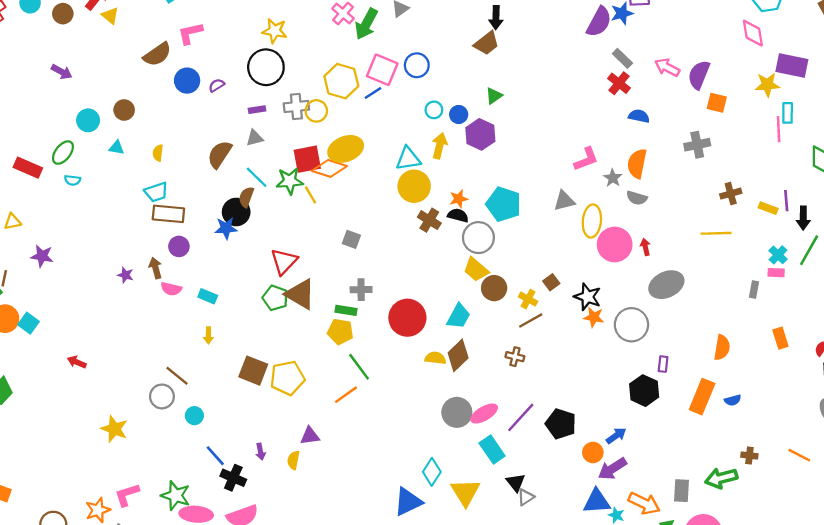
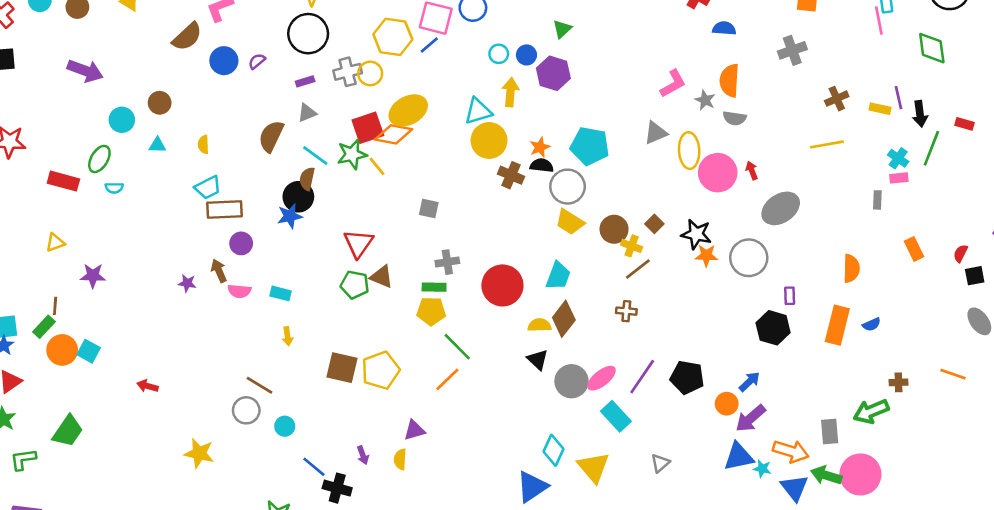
purple arrow: (62, 72) -> (85, 71), size x1.5
brown circle: (494, 288) -> (614, 229), moved
brown triangle: (300, 294) -> (382, 277), size x0.7
black triangle: (516, 482) -> (538, 360), moved

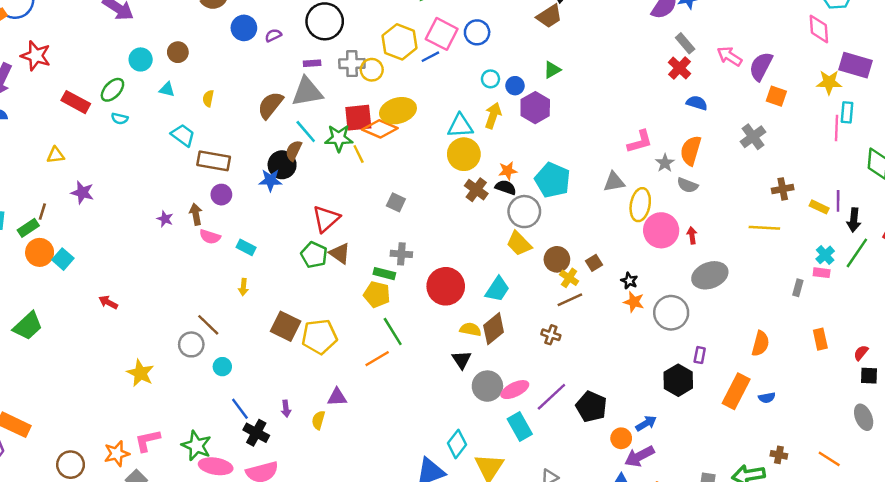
gray cross: (792, 50) -> (753, 137), turned -30
gray triangle: (307, 113) -> (307, 92), size x1.8
cyan trapezoid: (208, 188) -> (183, 135), moved, turned -130
black star: (696, 234) -> (629, 281), size x0.6

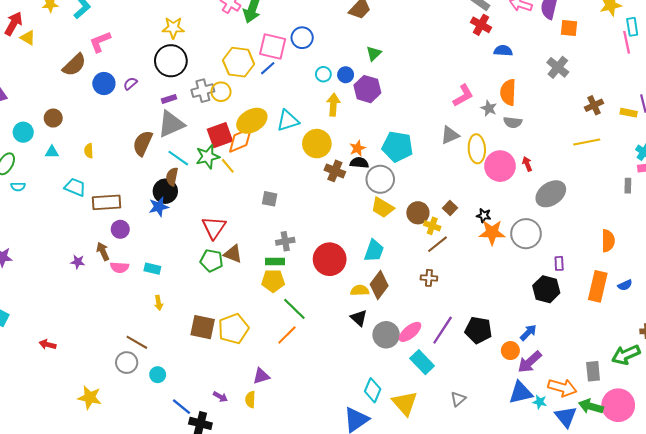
cyan triangle: (460, 126) -> (288, 121), moved
orange diamond: (380, 129) -> (240, 140), turned -32
orange star: (634, 302) -> (492, 232), size x1.4
purple arrow: (286, 409) -> (220, 397), turned -40

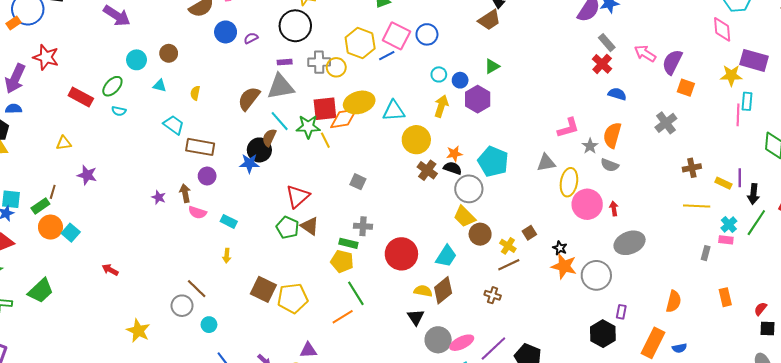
yellow line: (587, 142) -> (697, 206), moved
brown circle: (418, 213) -> (480, 234), moved

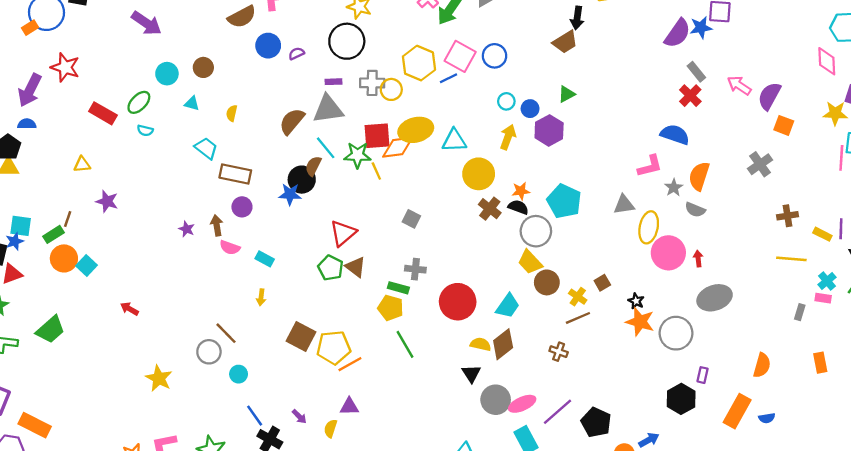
blue semicircle: (617, 94) -> (675, 135), moved, size x1.4
orange line: (343, 317) -> (350, 364), moved

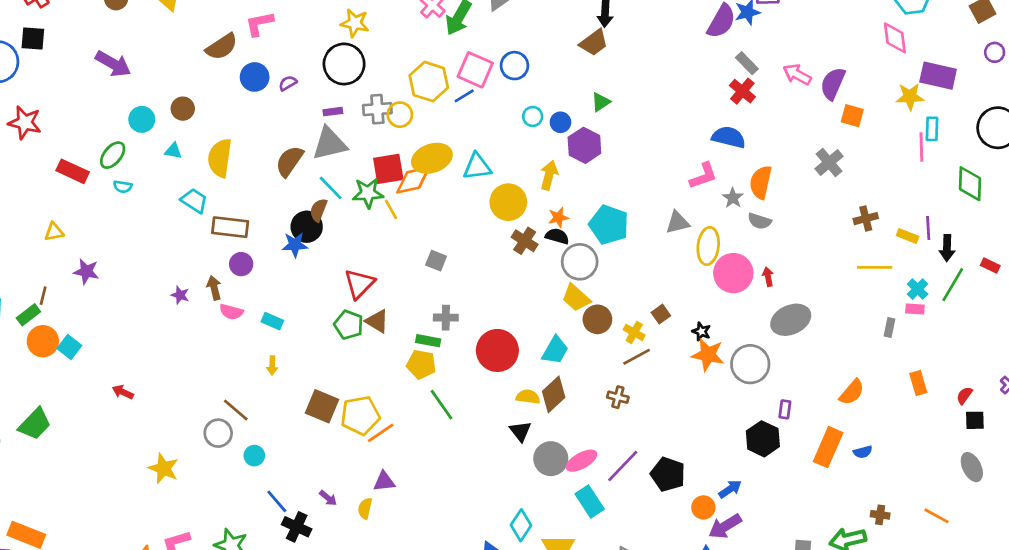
yellow semicircle: (232, 113) -> (220, 158), size x2.0
yellow arrow: (508, 137) -> (549, 175), moved
orange semicircle: (762, 365) -> (852, 392), turned 30

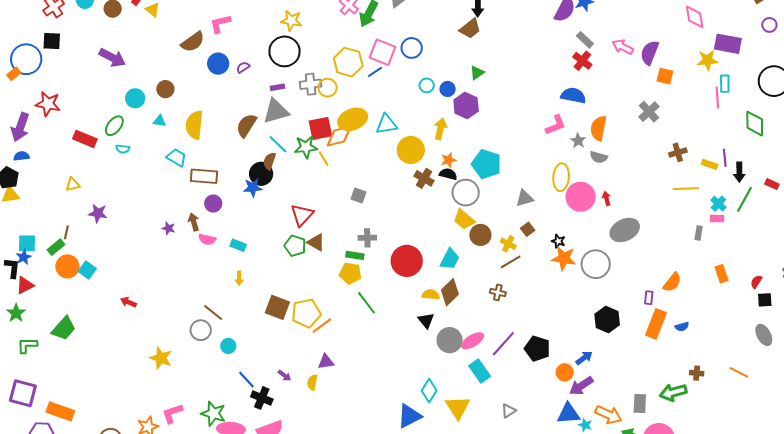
gray triangle: (678, 222) -> (524, 198), moved
purple rectangle: (785, 409) -> (649, 298), moved

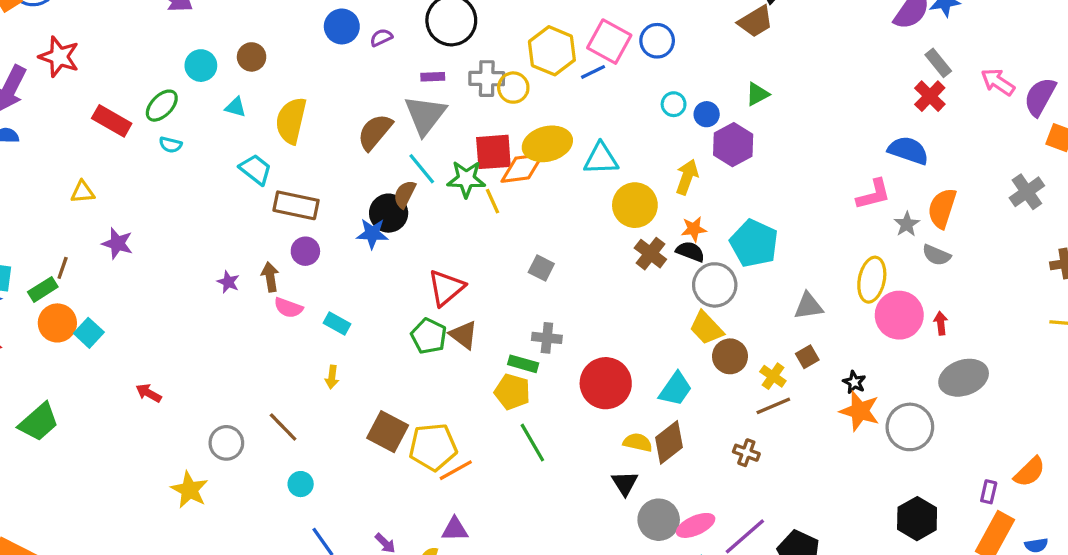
gray triangle: (276, 111) -> (425, 115), turned -44
gray circle: (201, 330) -> (226, 443), moved

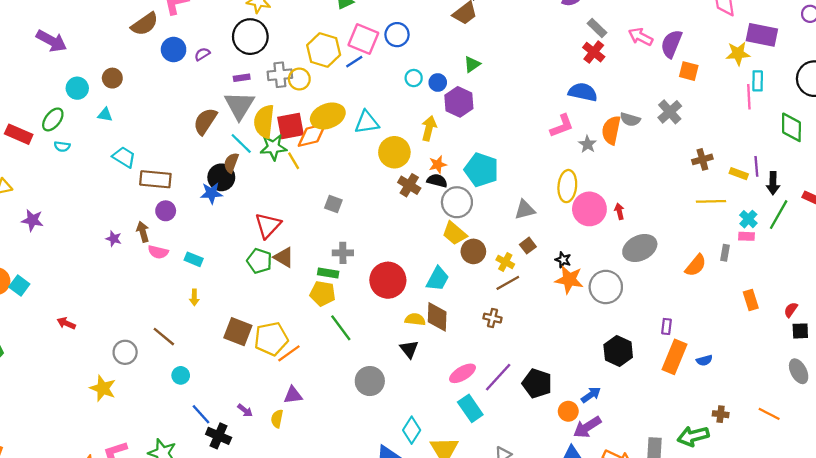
yellow semicircle: (291, 121) -> (264, 121), moved
gray semicircle: (936, 255) -> (630, 119), moved
brown diamond: (669, 442) -> (437, 317), turned -44
orange semicircle: (1030, 472) -> (696, 265), moved
gray circle: (659, 520) -> (370, 381), moved

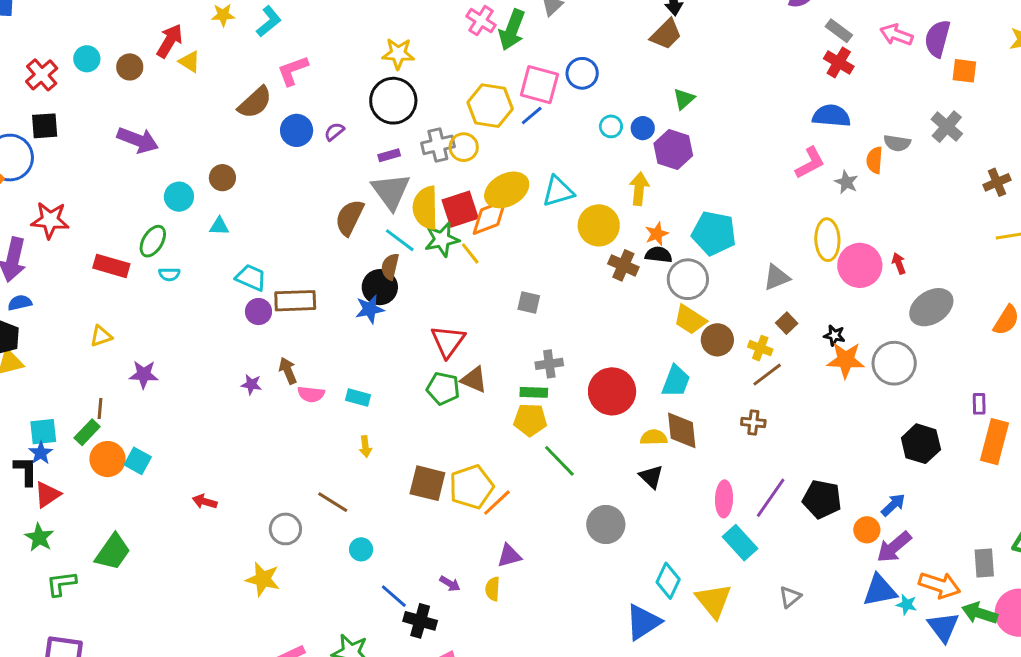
orange semicircle: (611, 130) -> (875, 160), size x0.7
purple circle: (166, 211) -> (258, 312), moved
pink ellipse: (462, 373) -> (724, 499), turned -50

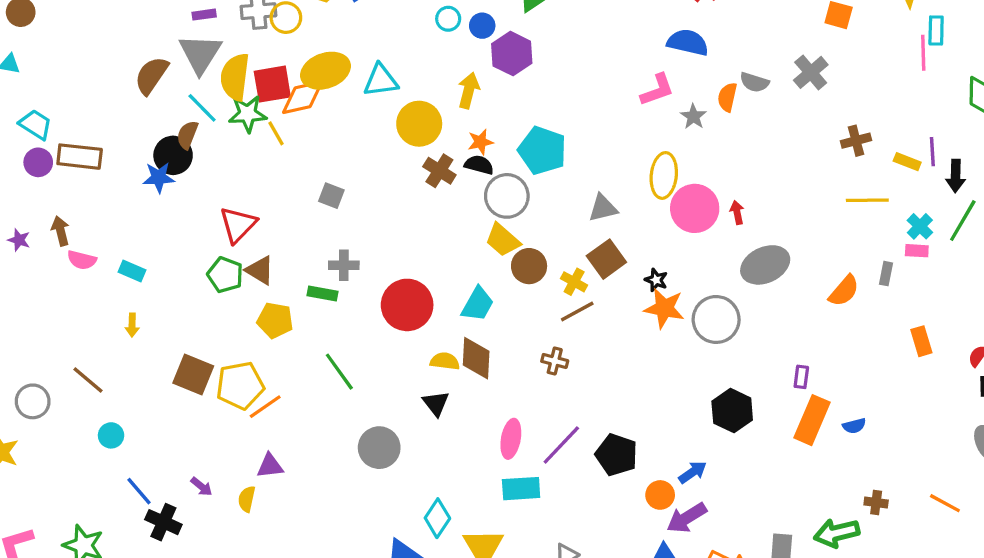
brown square: (787, 323) -> (606, 259), size x1.6
yellow pentagon: (530, 420) -> (275, 320), moved
cyan rectangle: (740, 543) -> (521, 489), turned -60

